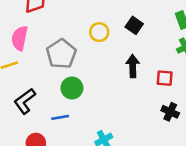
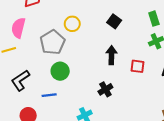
yellow circle: (99, 32) -> (72, 24), moved
black cross: (170, 112) -> (105, 89), moved, turned 32

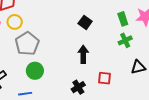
yellow circle: (72, 24) -> (15, 22), moved
red square: (138, 66) -> (105, 78), moved

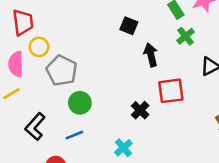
black arrow: (83, 54) -> (151, 55), moved
red square: (105, 78) -> (171, 91), size x1.5

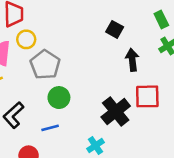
black cross: (140, 110) -> (116, 112), size x1.6

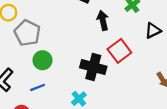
red square: (147, 96) -> (119, 51), turned -30
black cross: (116, 112) -> (93, 67), turned -30

